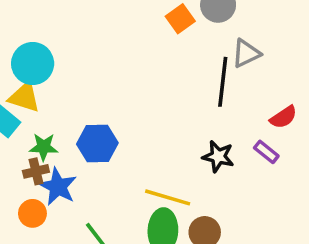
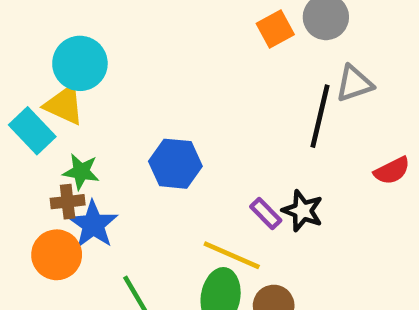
blue hexagon: (97, 143) -> (175, 164), moved
purple rectangle: (266, 152) -> (266, 213), moved
orange circle: (32, 213) -> (57, 255), size x1.4

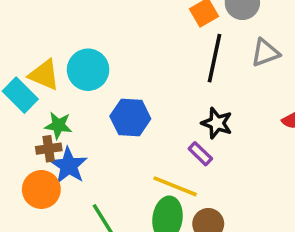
cyan circle: (80, 63) -> (88, 70), moved
black line: (320, 116) -> (214, 58), moved
black star: (303, 211) -> (217, 123), moved

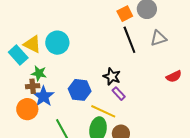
black line: (214, 58) -> (129, 40), turned -36
blue hexagon: (130, 117) -> (80, 90), moved
black star: (217, 123) -> (112, 76), moved

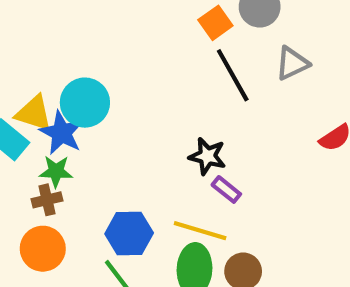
blue hexagon: (80, 90) -> (129, 233), moved
blue star: (43, 96) -> (62, 133), moved

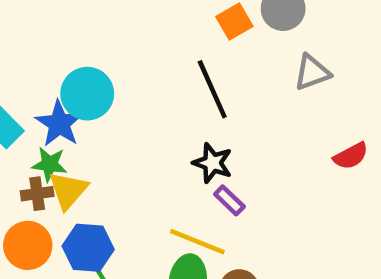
black line: (233, 75) -> (212, 89), moved
yellow triangle: (34, 113) -> (68, 190), moved, turned 48
blue hexagon: (129, 233) -> (88, 248), moved

